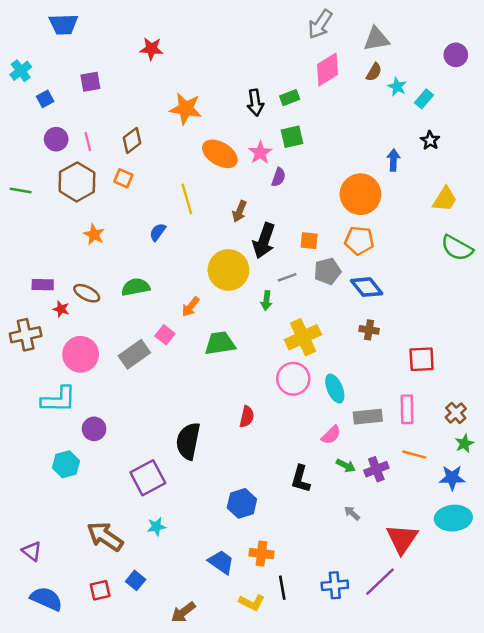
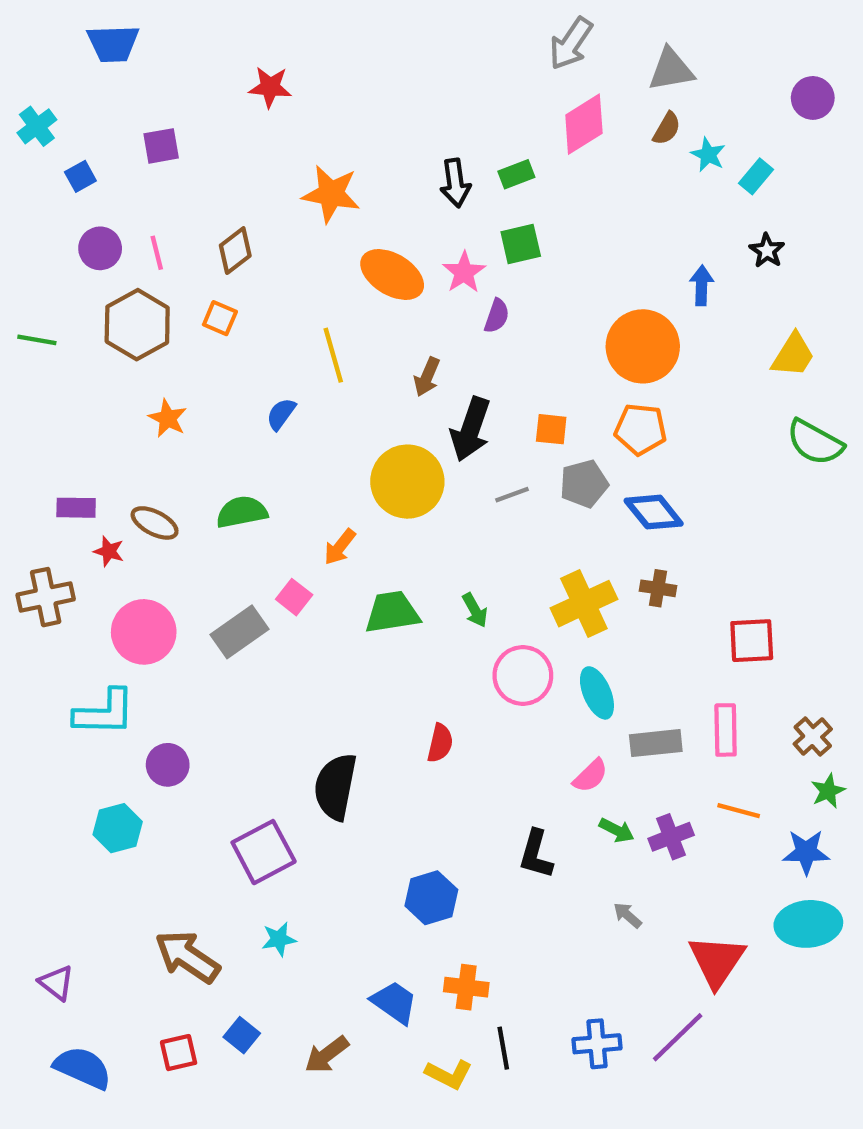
green arrow: (266, 301) -> (475, 610), moved, turned -36
yellow cross: (303, 337) -> (584, 604), moved
brown arrow: (183, 612) -> (327, 1055), moved

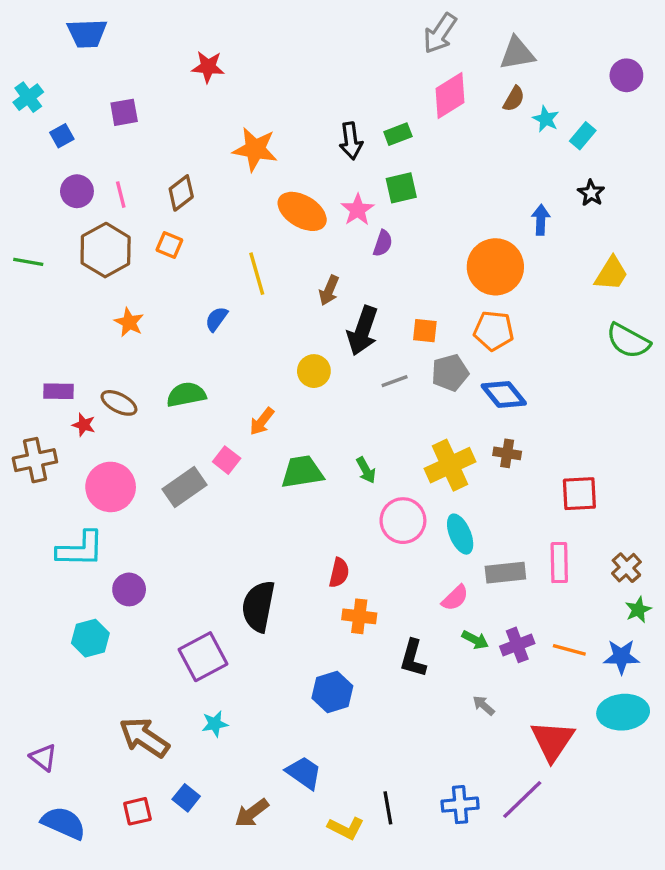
yellow circle: (407, 482) -> (314, 371), size x0.6
orange line: (739, 811) -> (569, 650), moved
orange cross: (466, 987) -> (359, 616), moved

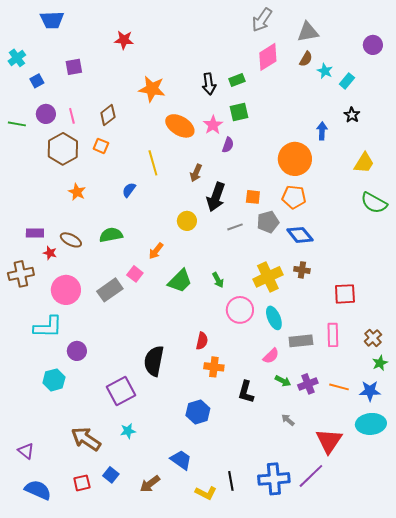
green line: (28, 262) -> (17, 124), moved
green trapezoid: (302, 472) -> (180, 281), turned 144
blue cross: (460, 805) -> (274, 479), size x1.4

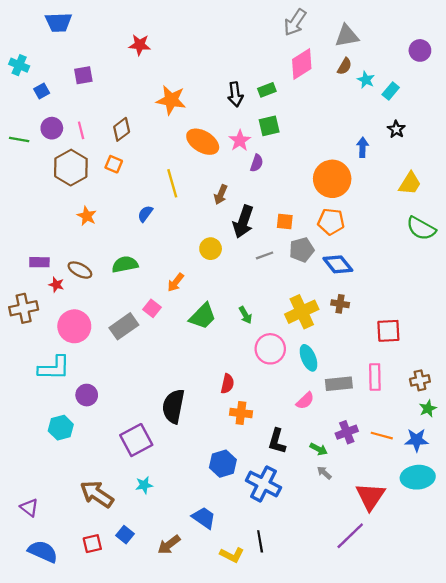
cyan cross: (17, 58) -> (19, 65), turned -30
brown cross: (373, 338) -> (420, 380), turned 30
green arrow: (283, 381) -> (319, 449), moved
blue cross: (274, 479) -> (263, 484), moved, turned 32

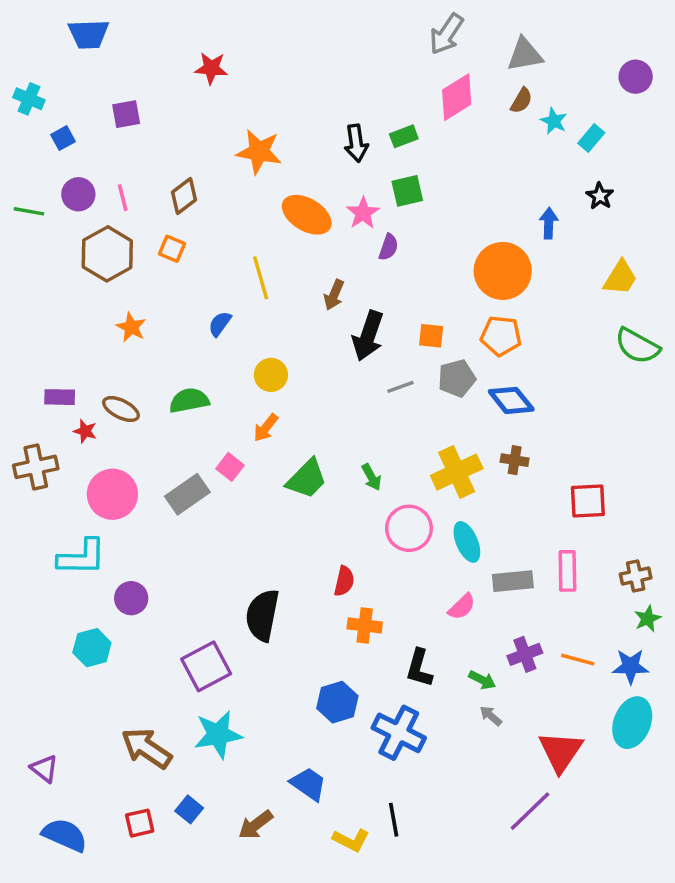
yellow circle: (211, 249) -> (271, 375), moved
cyan ellipse: (418, 477) -> (632, 723), turned -64
cyan star: (144, 485) -> (218, 735), size x1.8

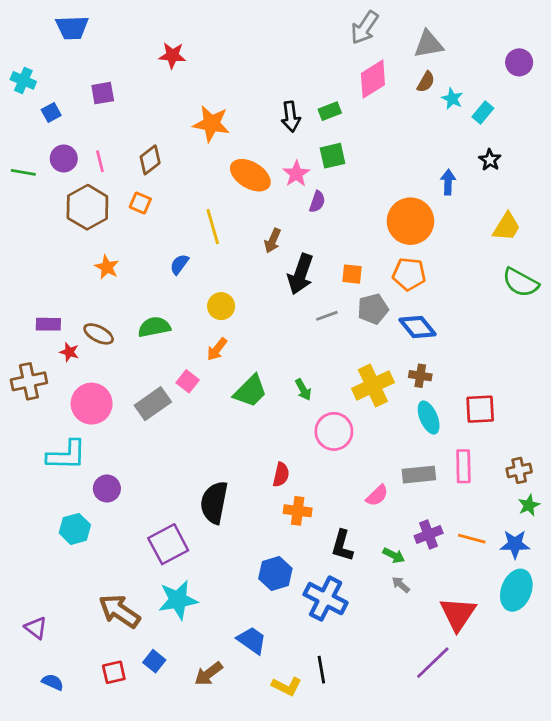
cyan ellipse: (467, 542) -> (429, 417), moved
blue semicircle: (65, 835) -> (53, 682), size x0.6

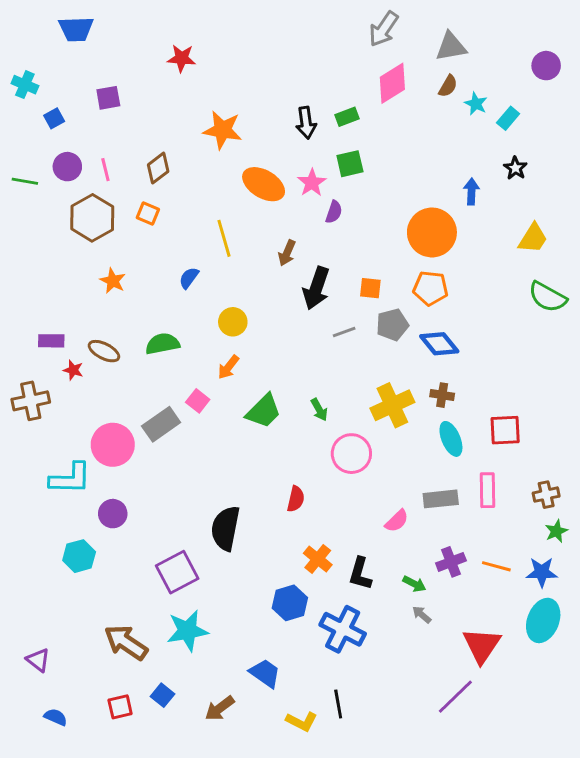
pink circle: (92, 404) -> (113, 445), moved
orange cross: (298, 511) -> (318, 559), moved, turned 32

